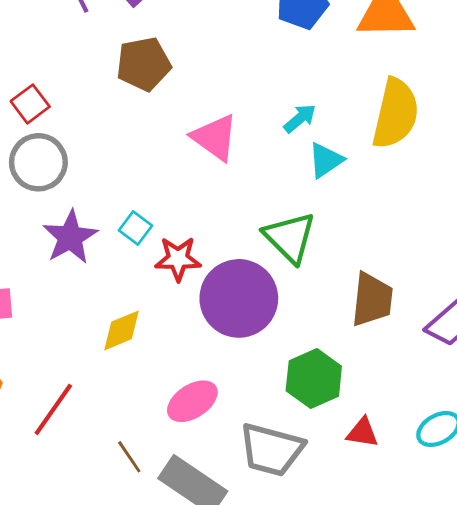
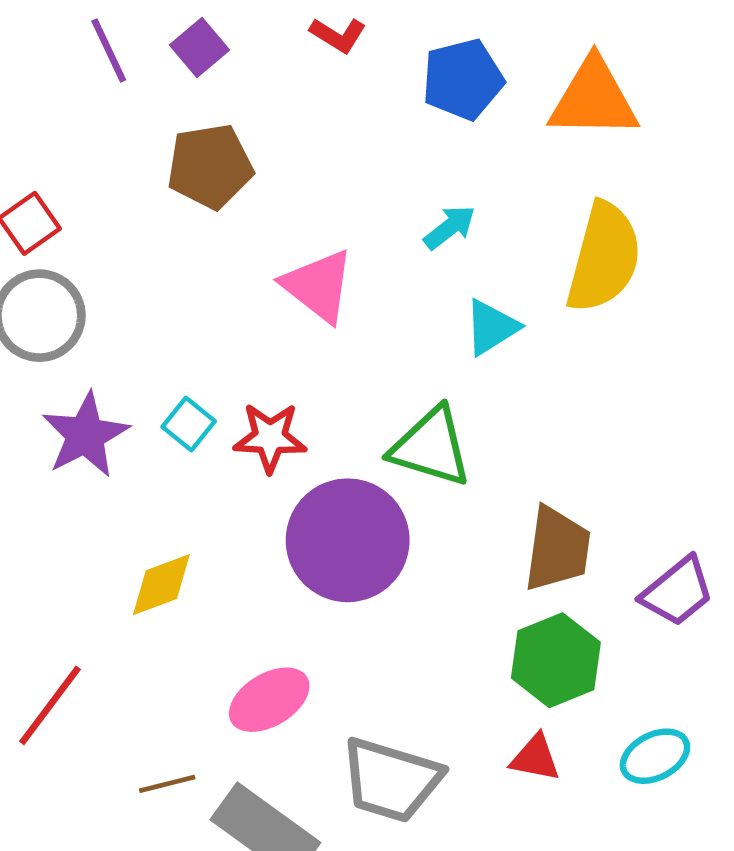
cyan arrow: (300, 118) -> (450, 227), moved
green triangle: (290, 237) -> (431, 447), turned -30
red star: (178, 259) -> (270, 438), moved
green hexagon: (314, 379) -> (556, 660), moved
brown line: (129, 457) -> (167, 784), turned -72

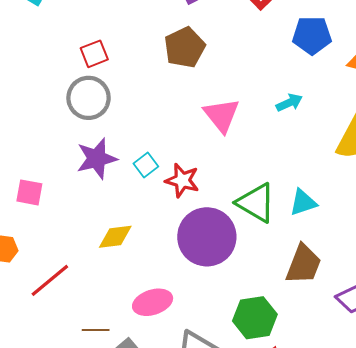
brown pentagon: (210, 166) -> (185, 47), turned -30
cyan triangle: (491, 327) -> (303, 202), moved
green hexagon: (556, 660) -> (255, 318), moved

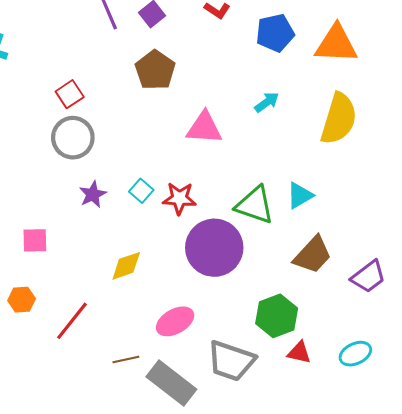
pink triangle: (222, 115) -> (204, 128), turned -36
purple star: (97, 159) -> (93, 194), size x0.7
brown trapezoid: (303, 264) -> (313, 255), turned 33

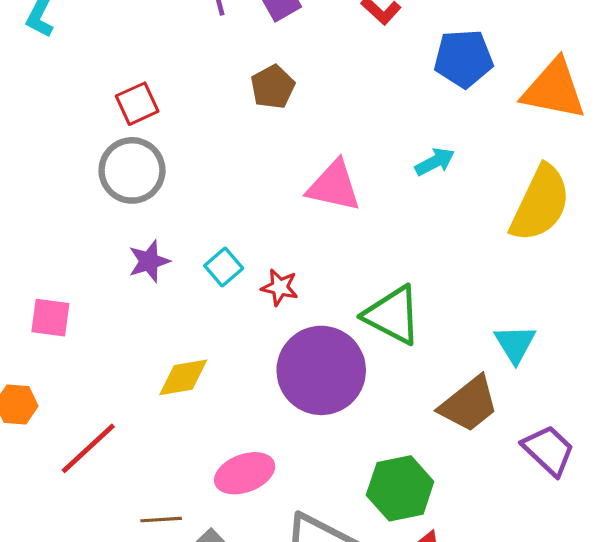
brown pentagon: (155, 70) -> (273, 87), size x0.7
cyan triangle: (300, 195) -> (515, 344), moved, turned -40
red star: (179, 198) -> (280, 287), size x0.7
purple trapezoid: (368, 277) -> (548, 450), turned -108

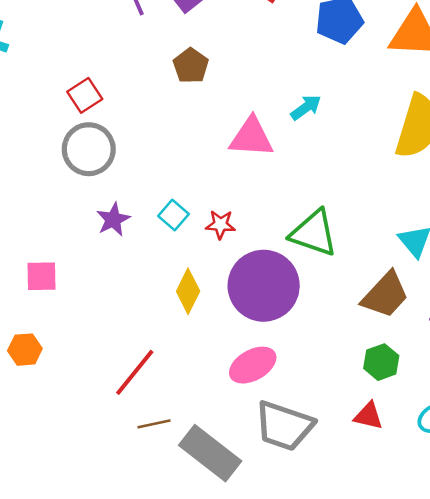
cyan arrow: (435, 162) -> (306, 107), moved
yellow diamond: (183, 377) -> (188, 291), moved, turned -45
red line: (88, 448) -> (135, 372), moved
pink ellipse: (245, 473) -> (253, 365), moved
green hexagon: (400, 488) -> (381, 362), moved, size x0.7

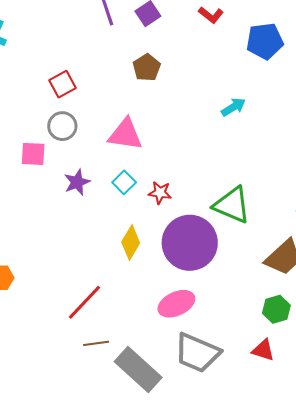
pink triangle: (251, 137) -> (125, 134), moved
gray circle: (89, 149) -> (62, 126), size x0.7
pink square: (41, 276) -> (33, 154), moved

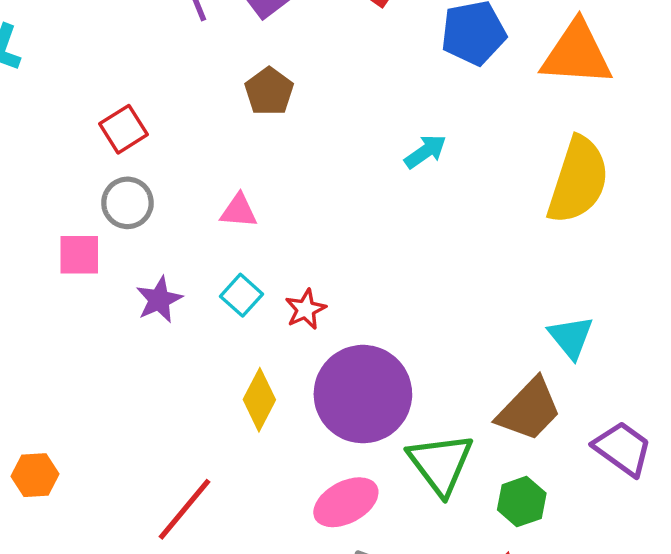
pink triangle: (125, 134) -> (239, 211), size x0.6
red star: (160, 193) -> (306, 309), turned -30
green triangle: (232, 205) -> (441, 464), moved, turned 33

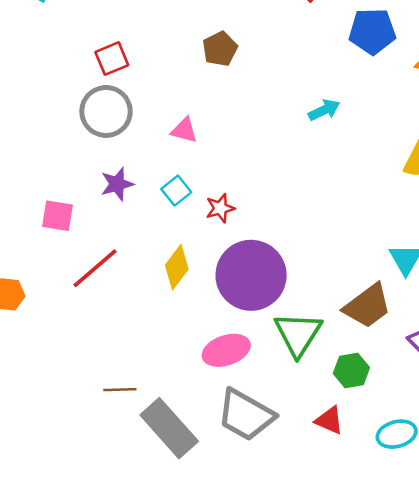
gray circle: (127, 203) -> (106, 111), size x1.4
pink square: (79, 255) -> (58, 216), moved
red line: (185, 509) -> (95, 268), moved

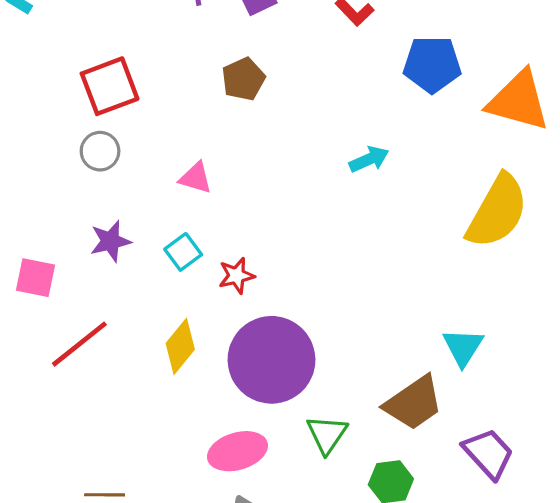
red square: (112, 59) -> (110, 86), size x1.4
gray circle: (106, 111) -> (100, 151), size x0.6
green triangle: (298, 334) -> (327, 434), size x0.7

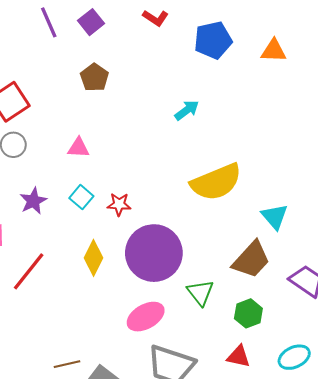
orange triangle: (518, 101) -> (274, 51), size x0.6
yellow semicircle: (497, 211) -> (216, 182), moved, turned 51
red star: (237, 276) -> (119, 204), turned 30

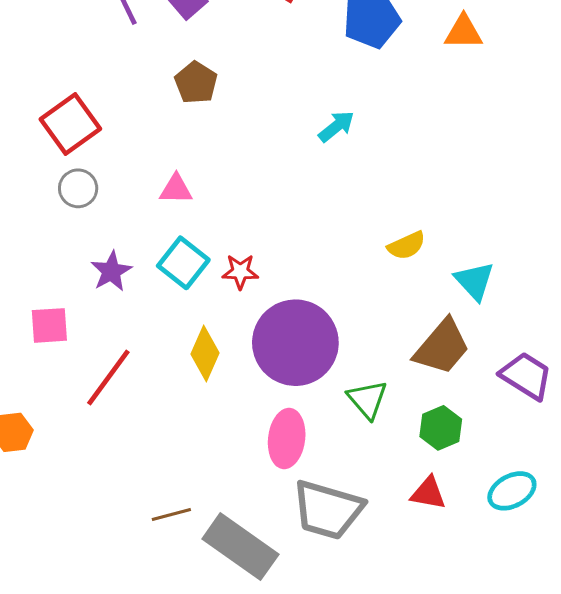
yellow semicircle: (216, 182) -> (407, 246), moved, size x0.5
cyan square: (81, 197) -> (183, 263), size x1.4
pink ellipse: (146, 317) -> (287, 439), turned -51

